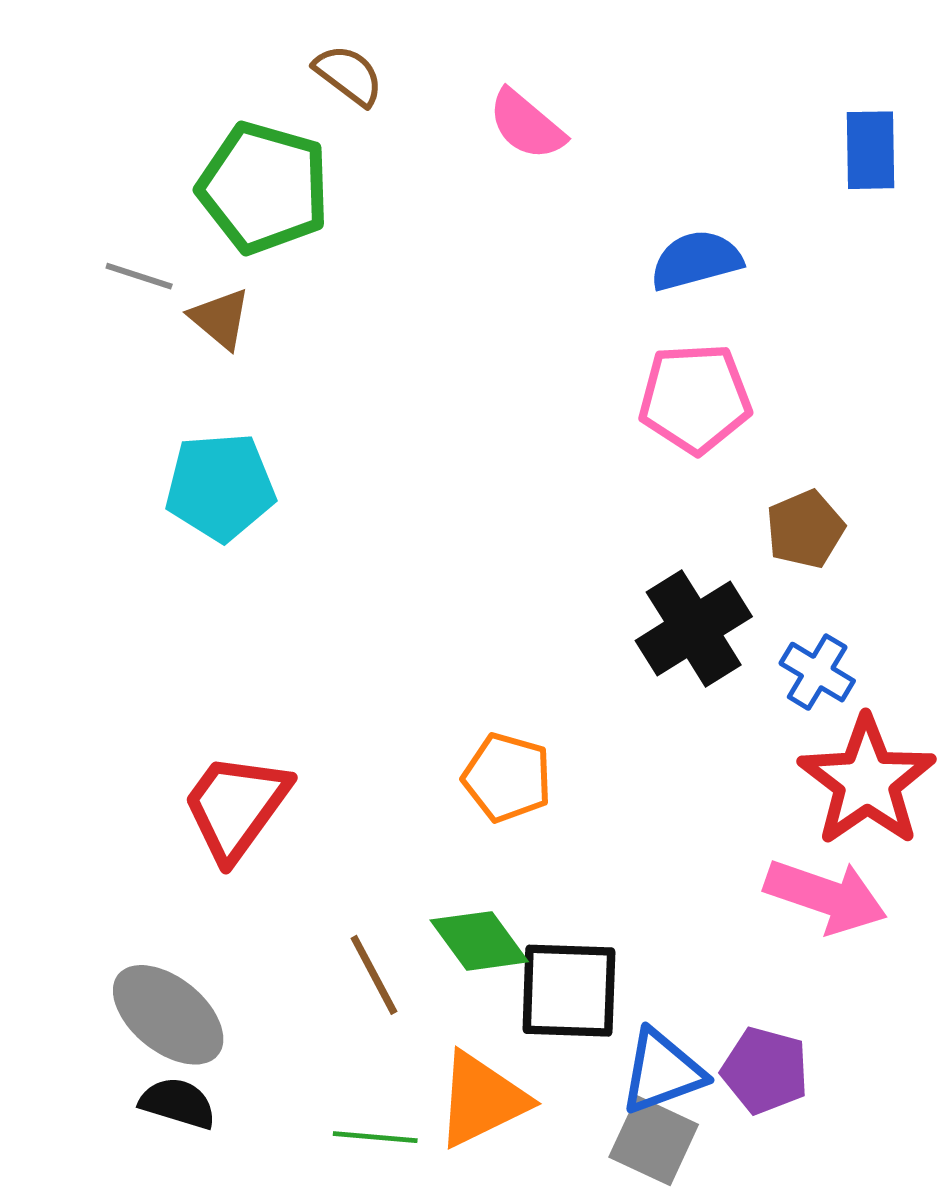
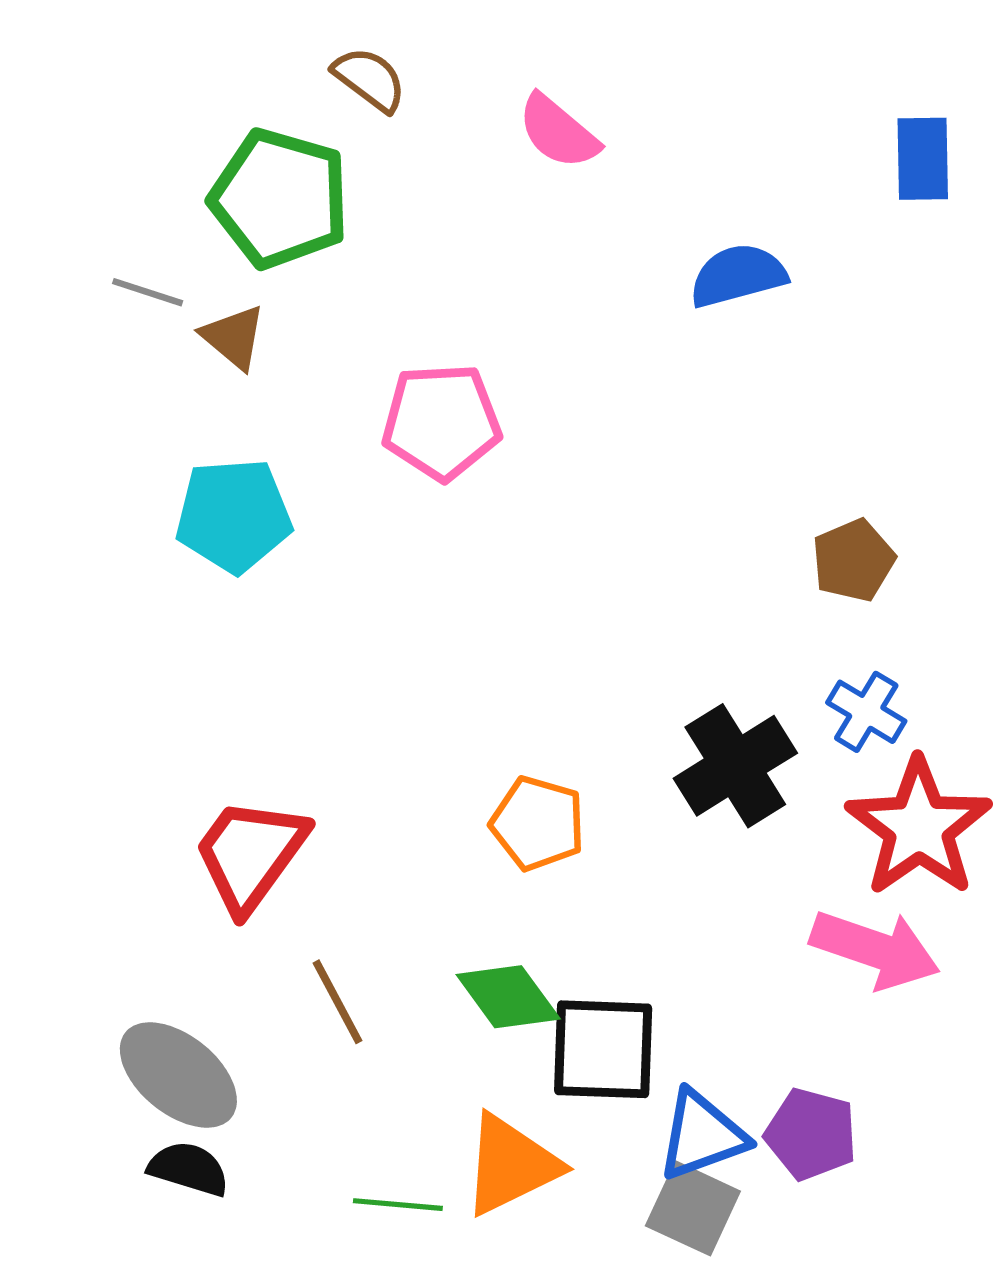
pink pentagon: (695, 398) -> (441, 422), moved
black cross: (694, 629) -> (735, 766), moved
brown line: (374, 975) -> (338, 1002), moved

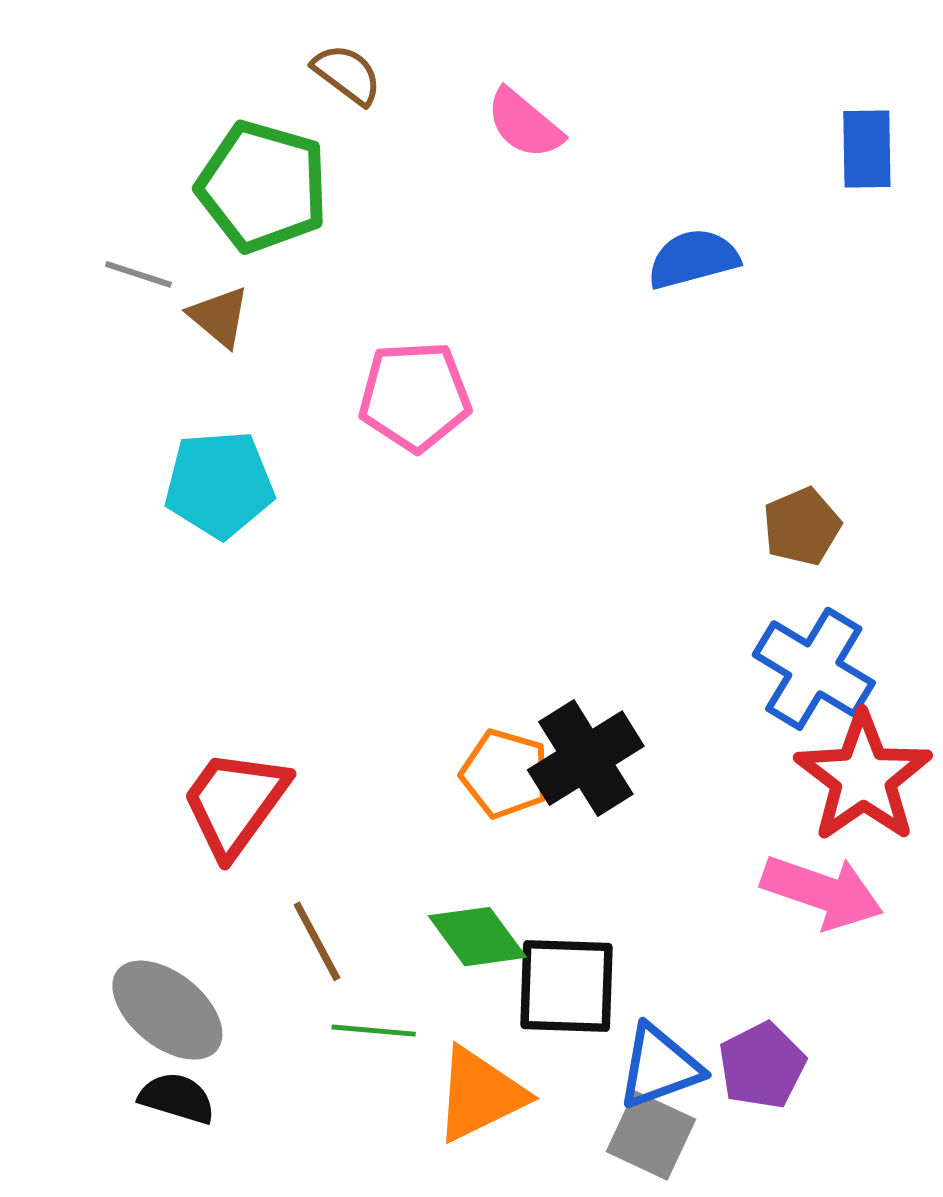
blue cross: (866, 712) -> (814, 669), size x1.6
black cross: (735, 766) -> (586, 758), moved
purple pentagon: (811, 1134) -> (762, 1066), turned 30
green line: (398, 1205) -> (374, 1031), moved

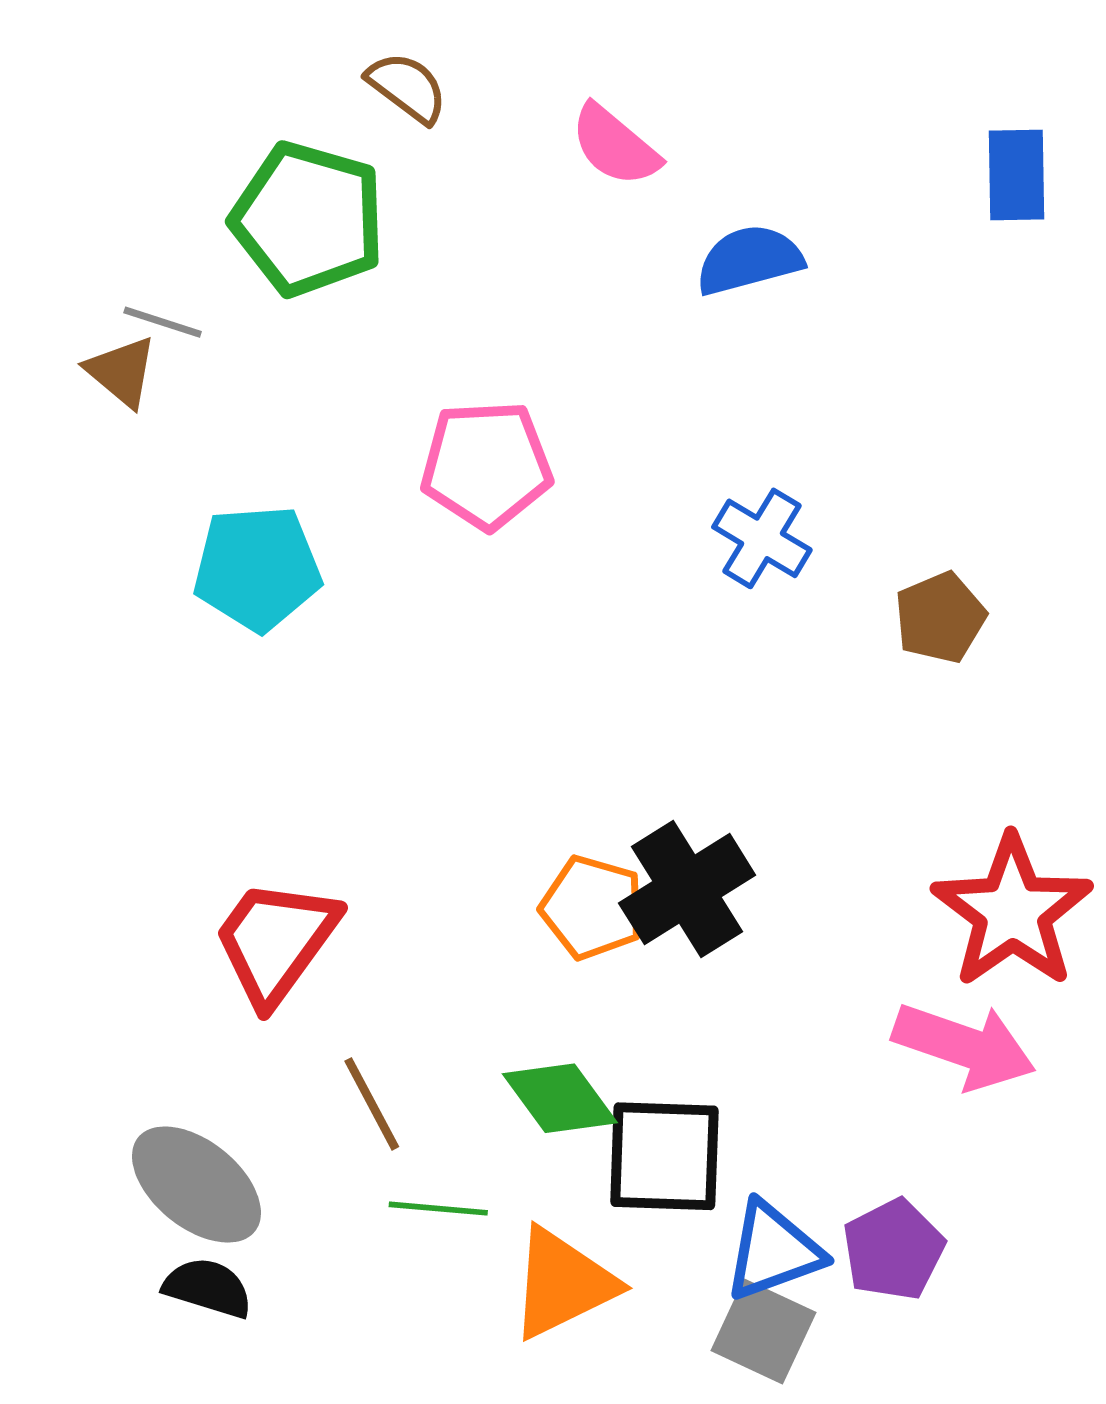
blue semicircle: (693, 259) -> (749, 260), moved
brown triangle: (219, 317) -> (122, 372), moved
blue cross: (814, 669) -> (762, 538), moved, size x0.7

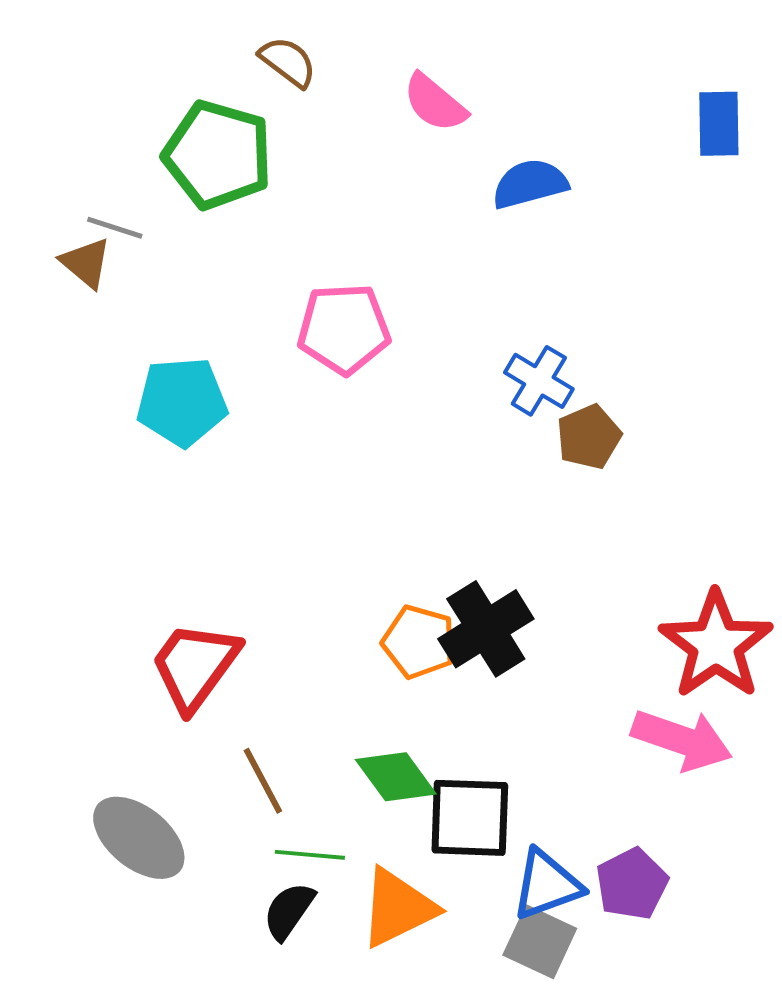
brown pentagon: (940, 618) -> (589, 437), moved
black semicircle: (208, 1288) -> (289, 911), moved, turned -72

